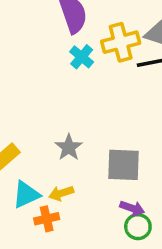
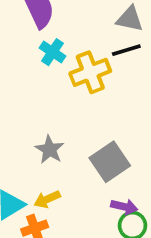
yellow cross: (121, 42) -> (90, 72), moved
gray square: (123, 165) -> (110, 162), turned -30

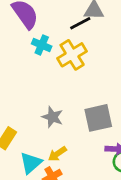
black line: (126, 50) -> (80, 23), moved
gray square: (110, 162) -> (98, 118), turned 32

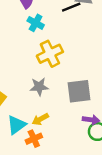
yellow cross: (72, 55) -> (50, 54), moved
gray star: (52, 117) -> (39, 87), turned -30

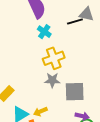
gray star: (39, 87) -> (52, 80), moved

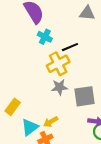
black line: (75, 21) -> (70, 47), moved

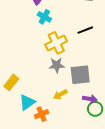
black line: (70, 47) -> (85, 30), moved
yellow arrow: (51, 122) -> (60, 94), moved

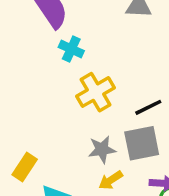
black line: (85, 30) -> (148, 107), moved
gray star: (57, 65) -> (102, 149), moved

